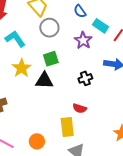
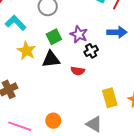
purple star: (83, 40) -> (79, 34), moved
red semicircle: (80, 108) -> (78, 71), moved
yellow rectangle: (67, 127) -> (110, 98), moved

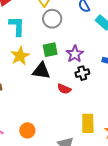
cyan L-shape: (16, 23) -> (17, 26), turned 30

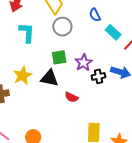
yellow star: (20, 56) -> (22, 75), moved
black cross: (82, 73) -> (98, 76), moved

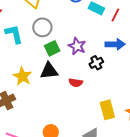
gray circle: (62, 27) -> (42, 27), moved
black cross: (98, 76) -> (96, 63), moved

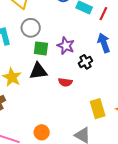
blue arrow: (115, 44) -> (104, 43), turned -108
green square: (52, 48) -> (41, 48), turned 35

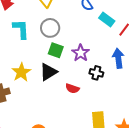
black cross: (85, 62) -> (96, 73), turned 32
black triangle: (38, 71) -> (48, 72), turned -36

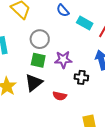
gray circle: (50, 28) -> (40, 39), moved
purple star: (81, 53) -> (63, 60), turned -30

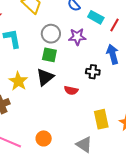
purple star: (63, 60) -> (77, 37), moved

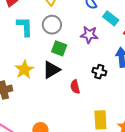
gray circle: (51, 34) -> (52, 25), moved
red semicircle: (71, 90) -> (75, 87), turned 56

